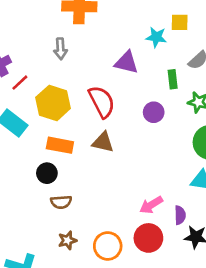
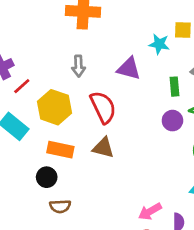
gray arrow: (60, 49) -> (78, 66), moved
purple circle: (154, 112) -> (172, 121), moved

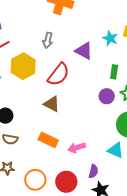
red semicircle: (103, 107) -> (59, 75), turned 50
orange rectangle: (60, 150) -> (48, 140), moved
pink arrow: (150, 211) -> (77, 148), moved

